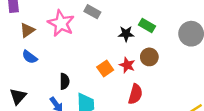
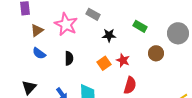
black star: (126, 34) -> (109, 35), moved
brown circle: (149, 57) -> (156, 53), moved
black semicircle: (64, 81) -> (69, 58), moved

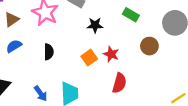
blue semicircle: (39, 53) -> (14, 46), turned 112

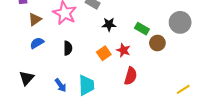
green rectangle: (131, 15) -> (142, 29), moved

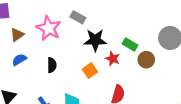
black star: (109, 24) -> (95, 40), size x1.5
red star: (123, 50) -> (113, 59), moved

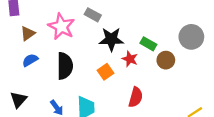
black semicircle: (52, 65) -> (65, 66), size x1.6

